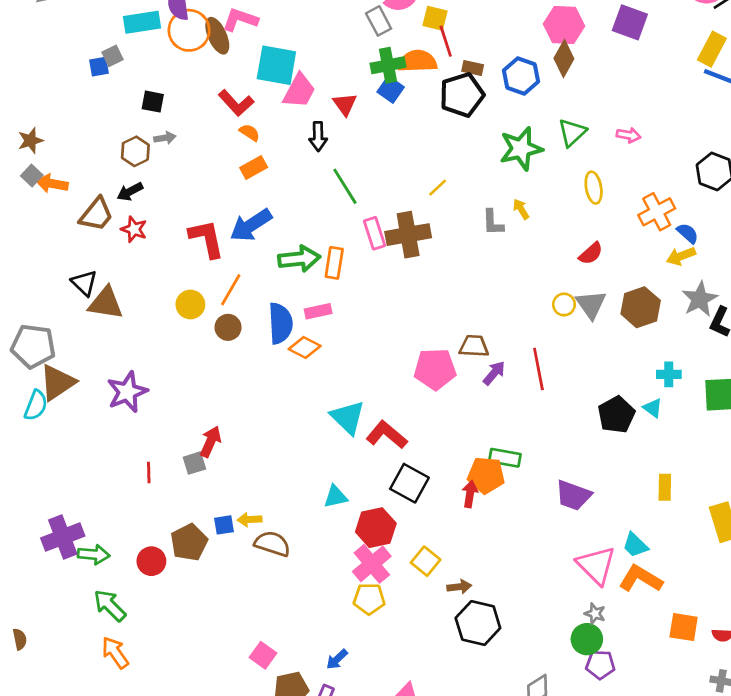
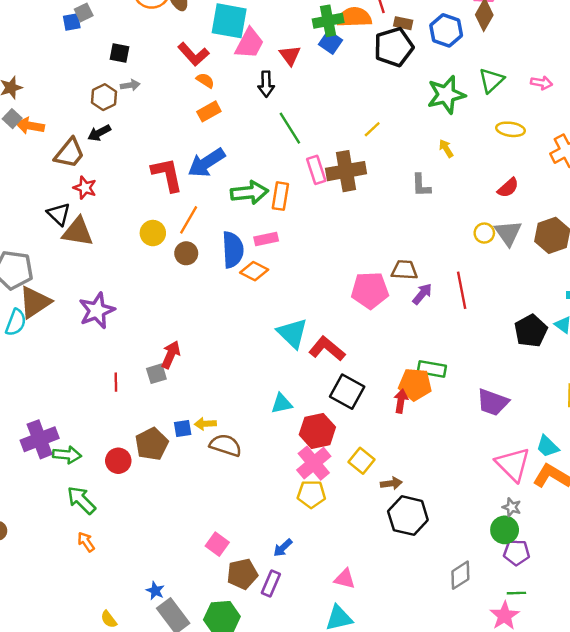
yellow ellipse: (594, 188) -> (511, 129), turned -72
gray L-shape: (493, 223) -> (421, 185), moved
red star: (134, 229) -> (85, 188), moved
orange arrow: (115, 653) -> (86, 542), size x0.7

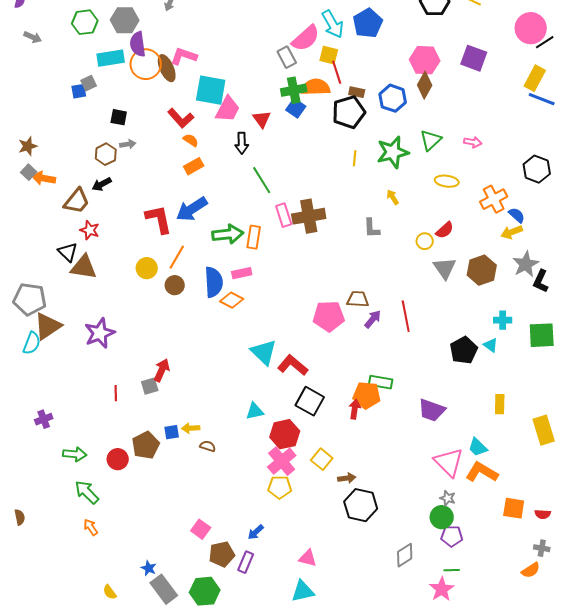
yellow line: (372, 129) -> (355, 158), moved, turned -42
yellow circle: (484, 233) -> (425, 241), moved
purple cross: (40, 439) -> (44, 419), moved, size x0.6
brown semicircle: (226, 445) -> (208, 446), size x0.6

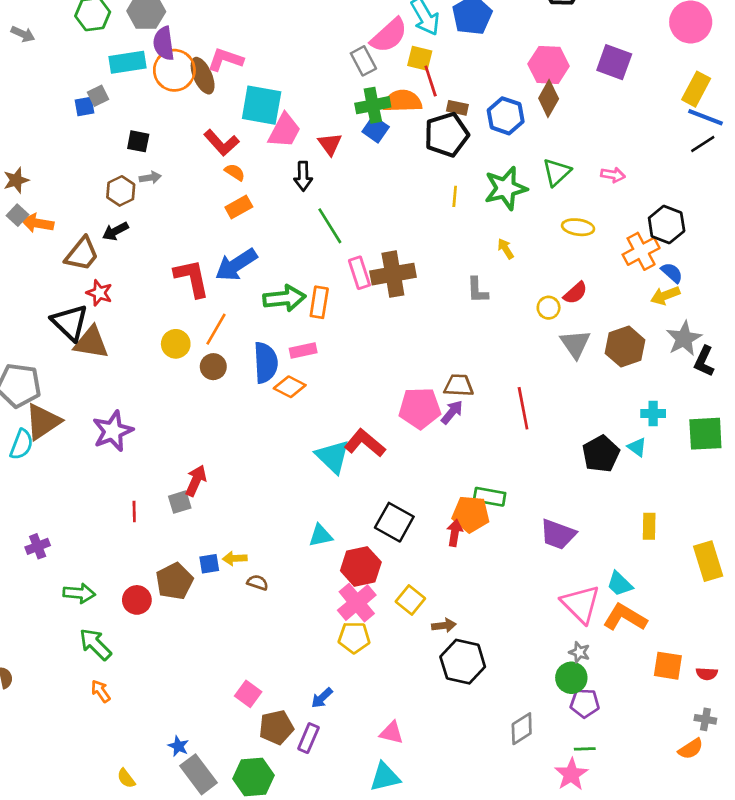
black line: (545, 42) -> (703, 144), moved
black hexagon: (537, 169) -> (667, 224), moved
black triangle: (68, 252) -> (70, 322), size x1.4
purple arrow: (373, 319) -> (452, 412), moved
red L-shape: (293, 365) -> (365, 443), moved

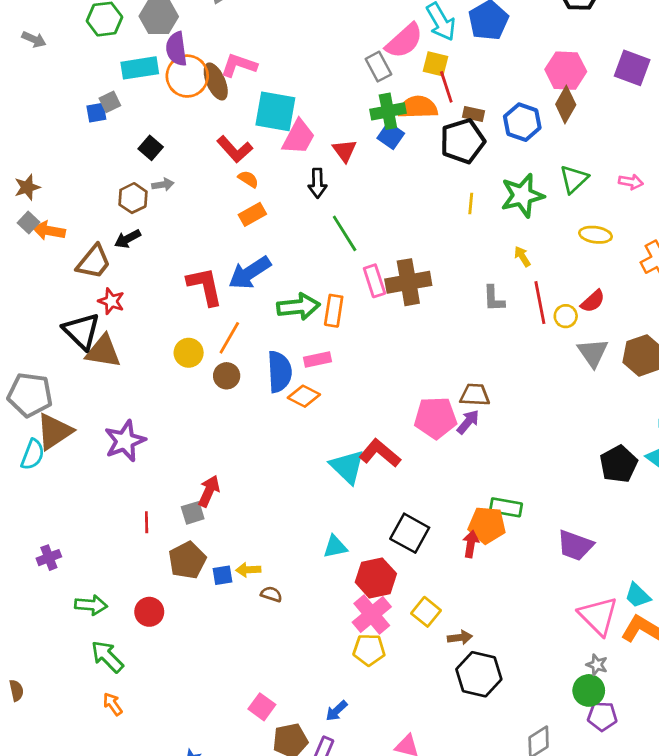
black square: (138, 141) -> (151, 148), turned 30
red line: (523, 408) -> (540, 303), moved
brown pentagon: (174, 581) -> (187, 560), moved

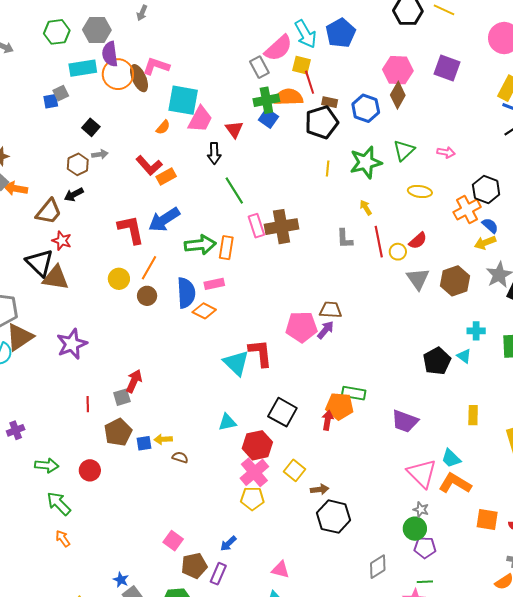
red L-shape: (235, 149) -> (149, 165), moved
orange semicircle: (248, 179) -> (163, 127), moved, turned 98
red L-shape: (380, 453) -> (260, 353), turned 44

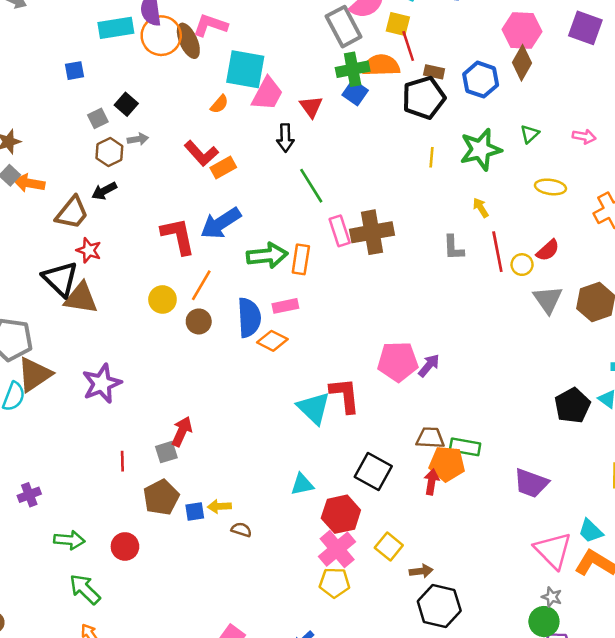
gray rectangle: (259, 67) -> (344, 27), size x1.4
gray square: (61, 93) -> (98, 118), moved
green triangle: (404, 150) -> (530, 134), size x0.7
brown trapezoid: (331, 310) -> (430, 438), moved

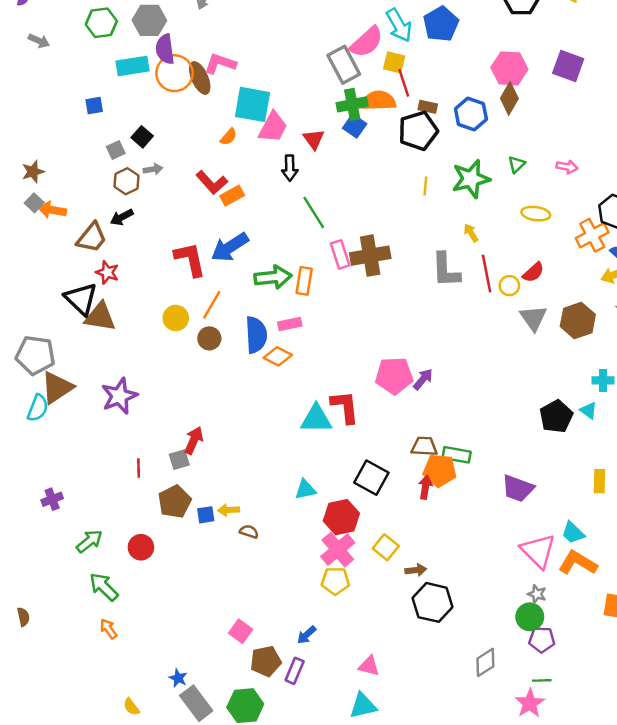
gray L-shape: (453, 248) -> (446, 270), size x1.5
cyan triangle: (314, 408) -> (316, 419), turned -44
green arrow: (69, 540) -> (89, 541), turned -44

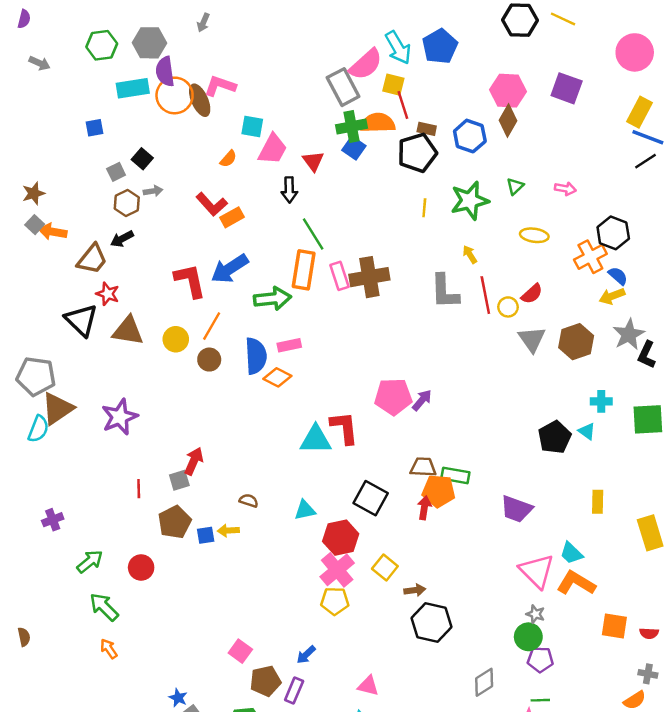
cyan square: (253, 104) -> (252, 127), size x0.6
orange rectangle: (304, 281) -> (304, 270), moved, size x1.4
brown triangle: (100, 317) -> (128, 331), moved
brown semicircle: (249, 532) -> (249, 501), moved

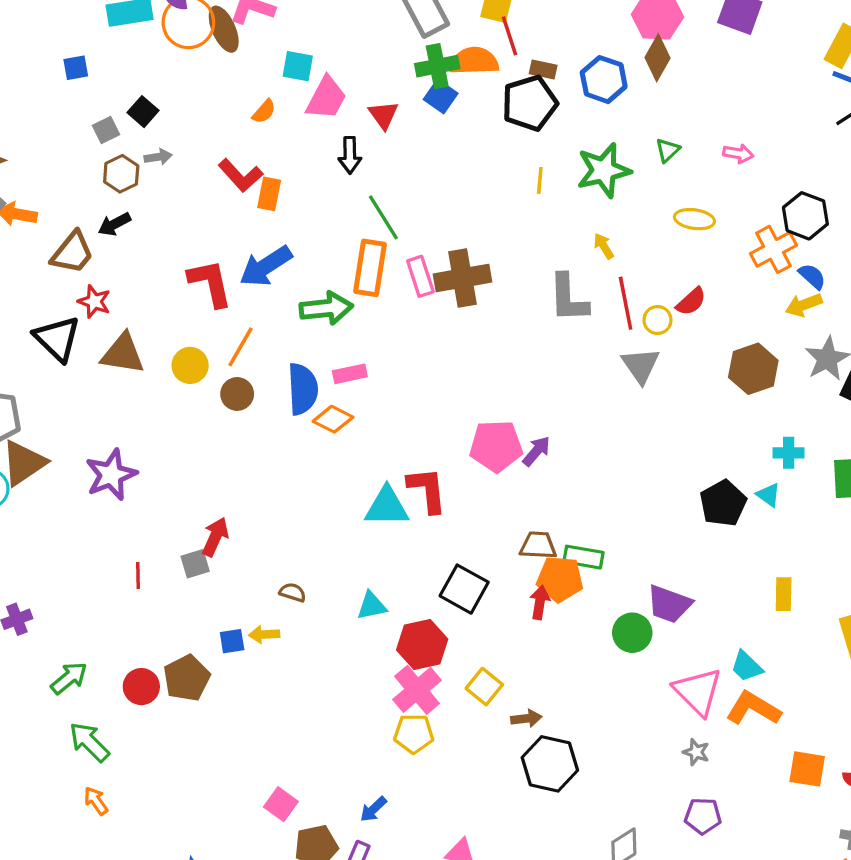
orange rectangle: (232, 217) -> (269, 194), turned -50
gray triangle: (532, 339) -> (641, 365), moved
brown pentagon: (175, 522) -> (187, 678), moved
green circle: (528, 637) -> (632, 633), moved

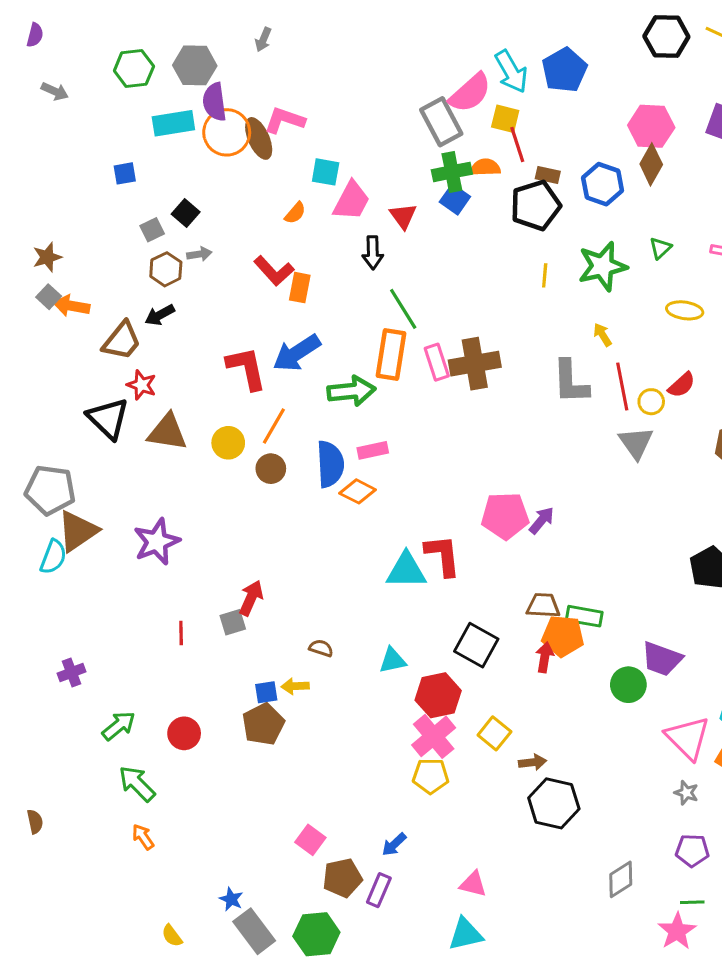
orange semicircle: (474, 61) -> (485, 167), size x0.7
brown pentagon: (187, 678) -> (263, 724), moved

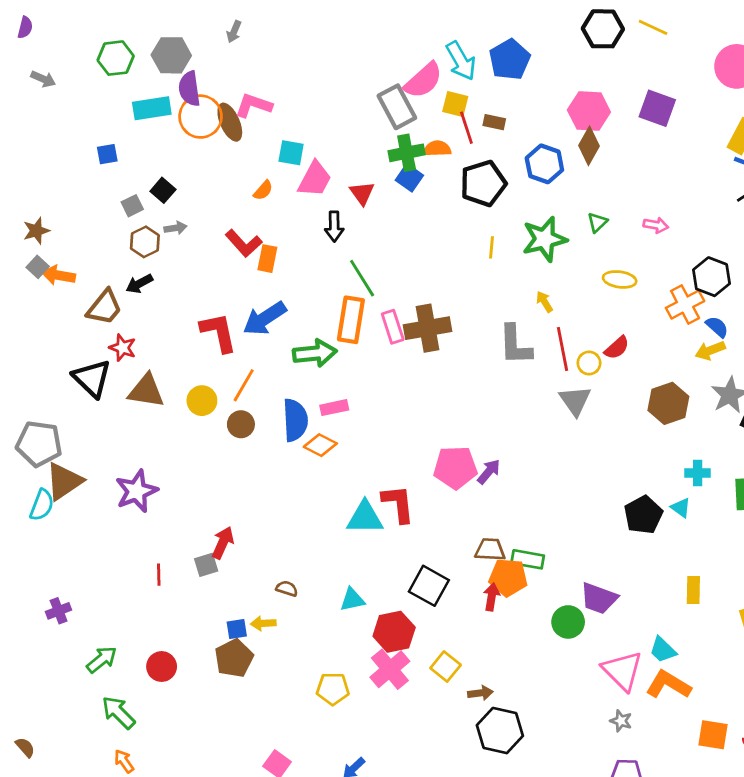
brown rectangle: (548, 175) -> (494, 122), moved
yellow pentagon: (431, 776) -> (333, 689), moved
brown semicircle: (35, 822) -> (25, 747), turned -30

